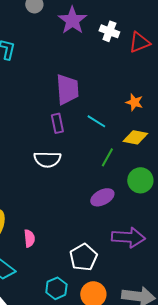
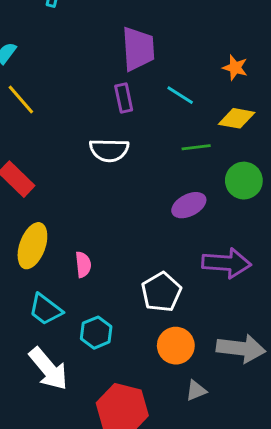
green line: (107, 157) -> (196, 147), turned 54
cyan hexagon: (56, 288) -> (96, 333), moved

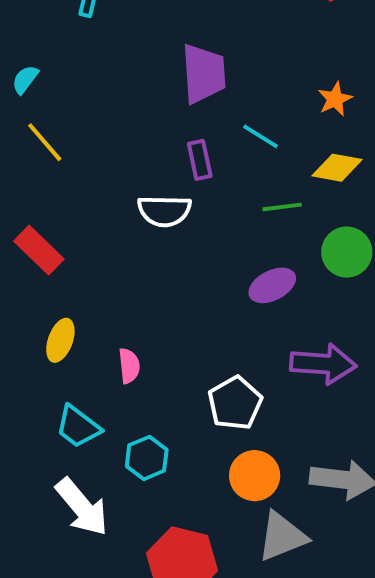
orange star: (235, 68) -> (335, 99), turned 30
purple rectangle: (124, 98) -> (200, 160), moved
yellow ellipse: (32, 246) -> (60, 340), size x0.7
gray triangle: (196, 391) -> (282, 536), size x1.8

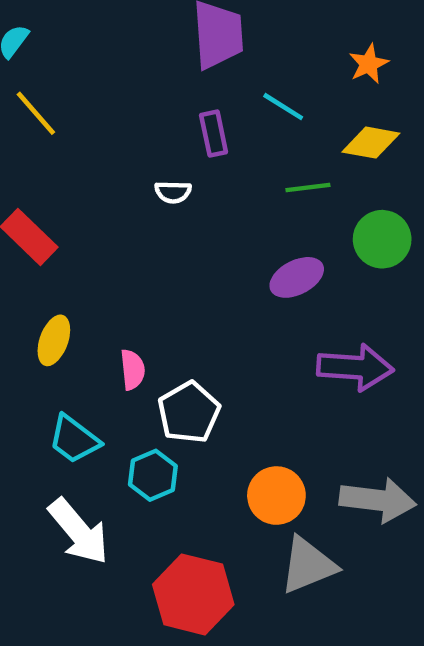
white semicircle: (164, 211) -> (173, 192), size x0.6
white pentagon: (235, 403) -> (189, 412), moved

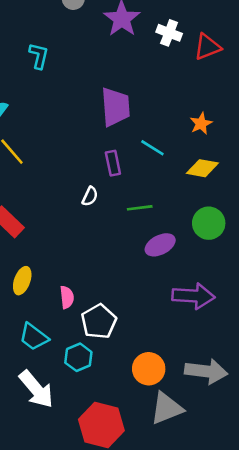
green line: (308, 187) -> (140, 208), moved
white semicircle: (173, 192) -> (90, 196), turned -66

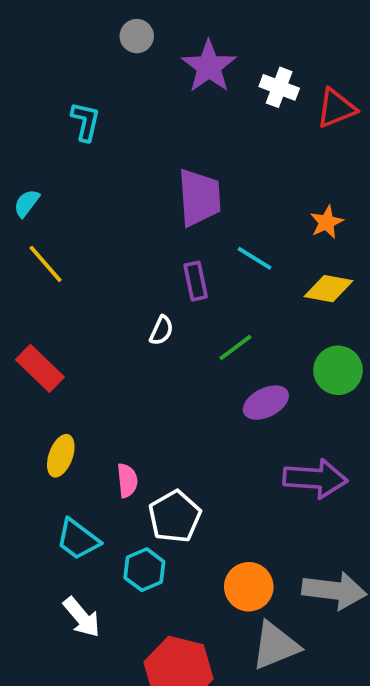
green line: (140, 208) -> (235, 348), turned -30
white arrow: (36, 389) -> (82, 617), size x0.7

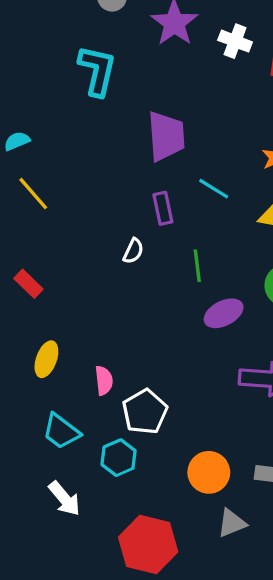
cyan L-shape: (85, 122) -> (97, 71), moved, size x1.5
cyan semicircle: (27, 203) -> (17, 141), turned 30
green line: (235, 348) -> (197, 266), turned -60
red rectangle: (40, 368) -> (28, 284), size x0.7
gray triangle: (275, 646) -> (232, 523), size x0.7

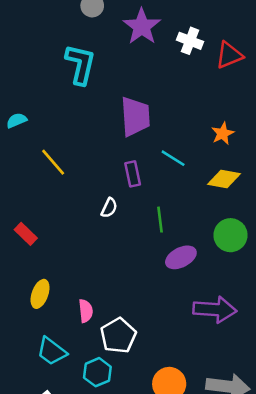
yellow line: (33, 194) -> (53, 162), moved

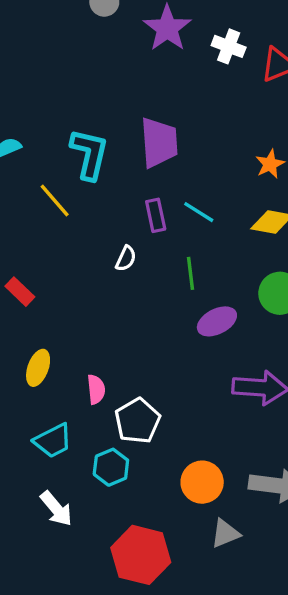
cyan L-shape: (80, 64) -> (89, 154), moved
cyan line: (173, 158) -> (199, 212), moved
cyan trapezoid: (52, 351) -> (53, 441), turned -64

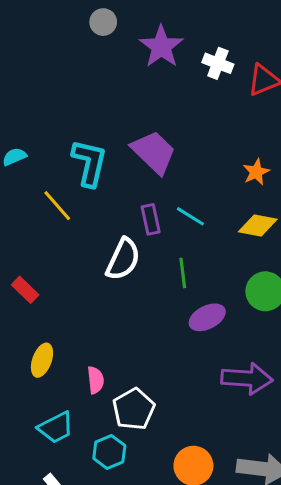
purple trapezoid: (159, 143) -> (154, 152), turned -42
white semicircle: (126, 258) -> (123, 259), size x1.8

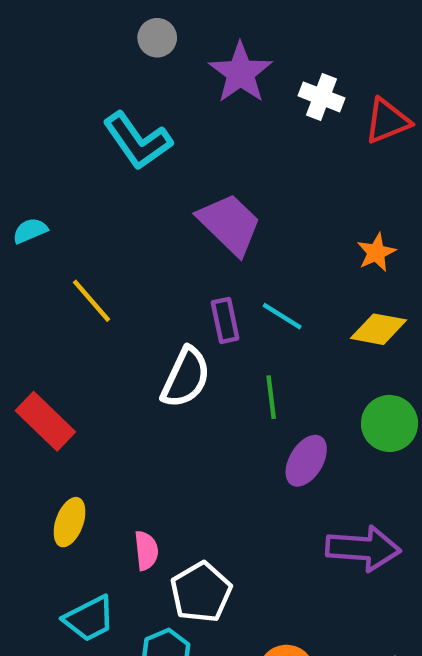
cyan L-shape: (89, 163) -> (137, 141), moved, turned 132
red rectangle: (25, 290) -> (45, 421), size x1.5
purple ellipse: (207, 317) -> (306, 461), turned -32

